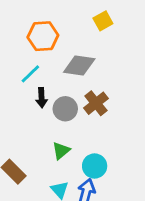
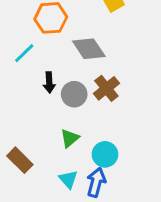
gray diamond: (79, 66) -> (89, 49), turned 48
cyan line: (30, 74) -> (24, 53), moved

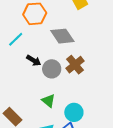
black arrow: (49, 82) -> (34, 60), turned -56
green triangle: (70, 138) -> (49, 101), turned -40

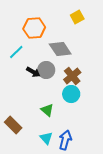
gray circle: (52, 69) -> (46, 70), moved
cyan circle: (74, 112) -> (71, 94), moved

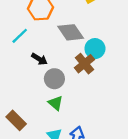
gray circle: (46, 70) -> (54, 79), moved
cyan circle: (71, 94) -> (95, 49), moved

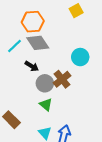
gray diamond: (71, 32) -> (38, 43), moved
brown cross: (85, 64) -> (62, 79), moved

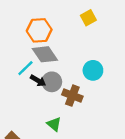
cyan line: (14, 46) -> (25, 68), moved
brown cross: (62, 79) -> (72, 96), turned -30
gray circle: (45, 83) -> (52, 82), moved

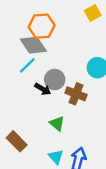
gray diamond: (45, 54) -> (33, 45), moved
black arrow: (38, 81) -> (43, 89), moved

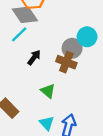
gray circle: (55, 80) -> (72, 48), moved
black arrow: (43, 89) -> (34, 58), turned -84

